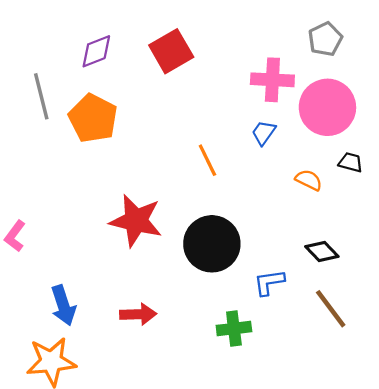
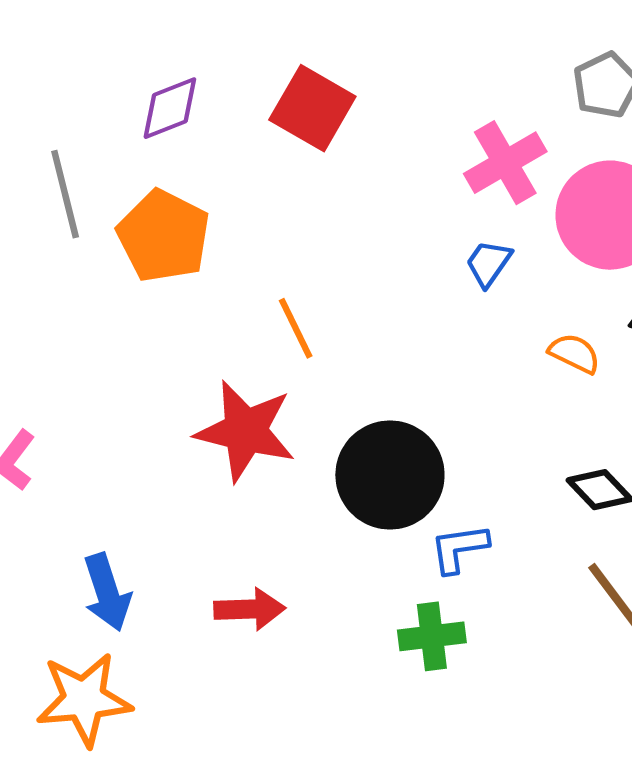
red square: (171, 51) -> (312, 108), turned -30
pink cross: (272, 80) -> (505, 163), turned -33
orange line: (207, 160) -> (296, 328), moved
blue L-shape: (269, 282) -> (459, 548), moved

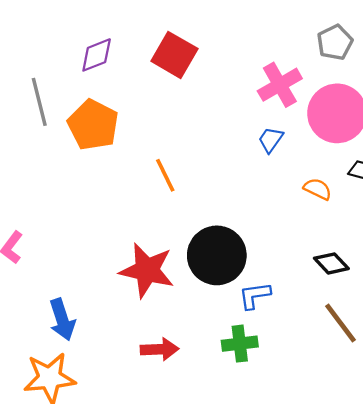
red star: (245, 431) -> (147, 270), moved
red arrow: (250, 609) -> (160, 349), moved

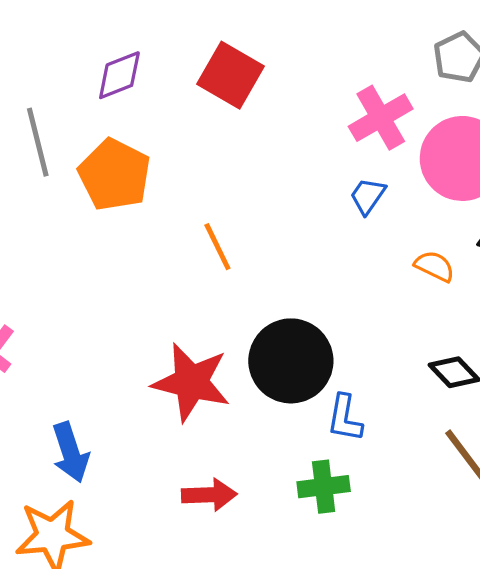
blue L-shape: (255, 296) -> (345, 418), turned -72

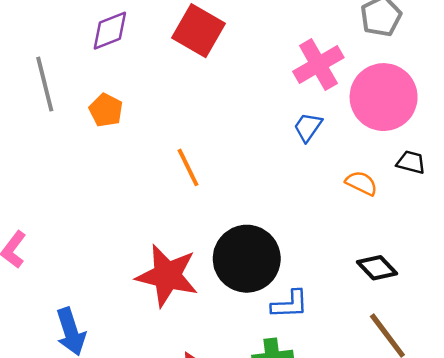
orange pentagon: (115, 175) -> (106, 110), size x0.6
blue L-shape: (345, 418) -> (290, 304), turned -102

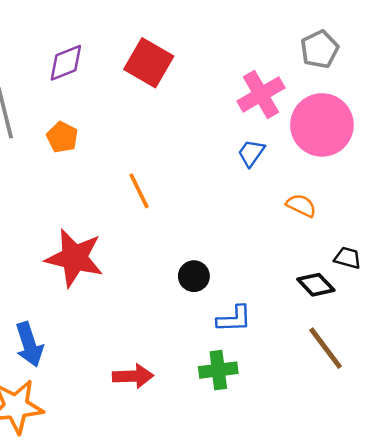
black trapezoid: (411, 162) -> (348, 258), moved
black circle: (247, 259) -> (194, 276), size x0.5
red star: (167, 276) -> (74, 258), moved

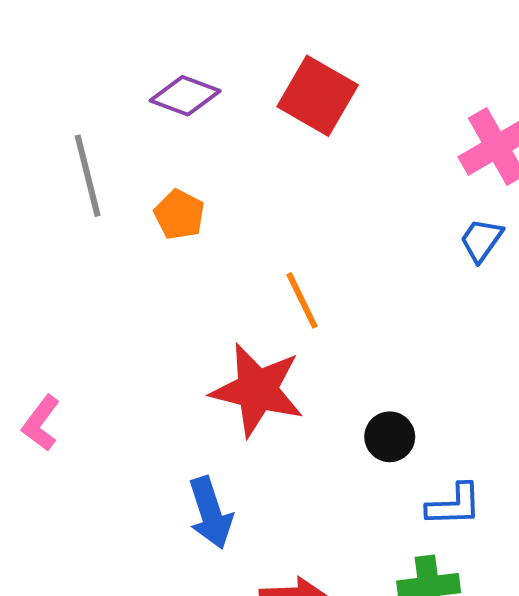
purple diamond: (66, 63) -> (185, 96), turned 42
red star: (74, 258) -> (257, 390), moved
blue arrow: (29, 344) -> (210, 513), moved

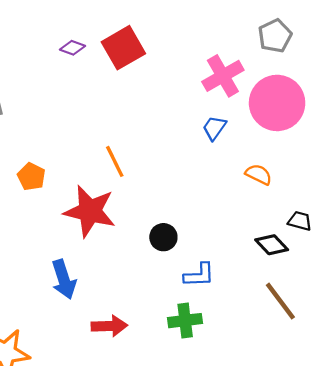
purple diamond: (185, 96) -> (72, 48), moved, size x0.7
red square: (318, 96) -> (123, 48), turned 30
orange pentagon: (179, 215) -> (31, 177), moved

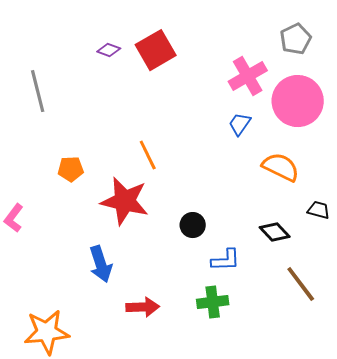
orange semicircle: (259, 174) -> (281, 167), size x1.5
orange pentagon: (31, 177) -> (71, 169), turned -30
black diamond: (272, 245) -> (275, 232), moved

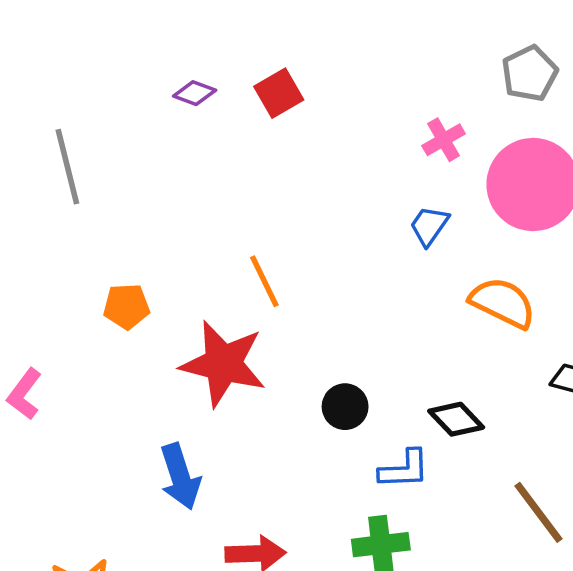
red square: (156, 50) -> (279, 93), size x0.7
pink cross: (248, 76) -> (444, 140), size x0.6
black diamond: (275, 232) -> (456, 419), moved

